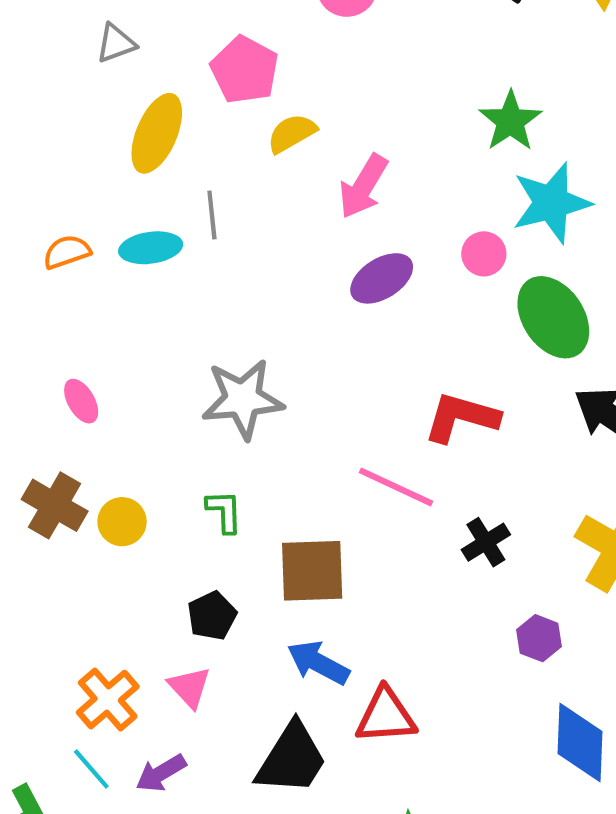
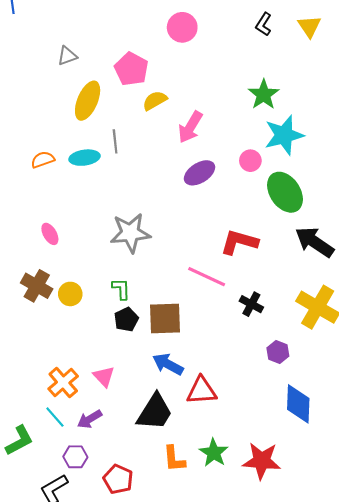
black cross: (486, 542) -> (251, 304), turned -30
black pentagon: (212, 616) -> (126, 319), moved

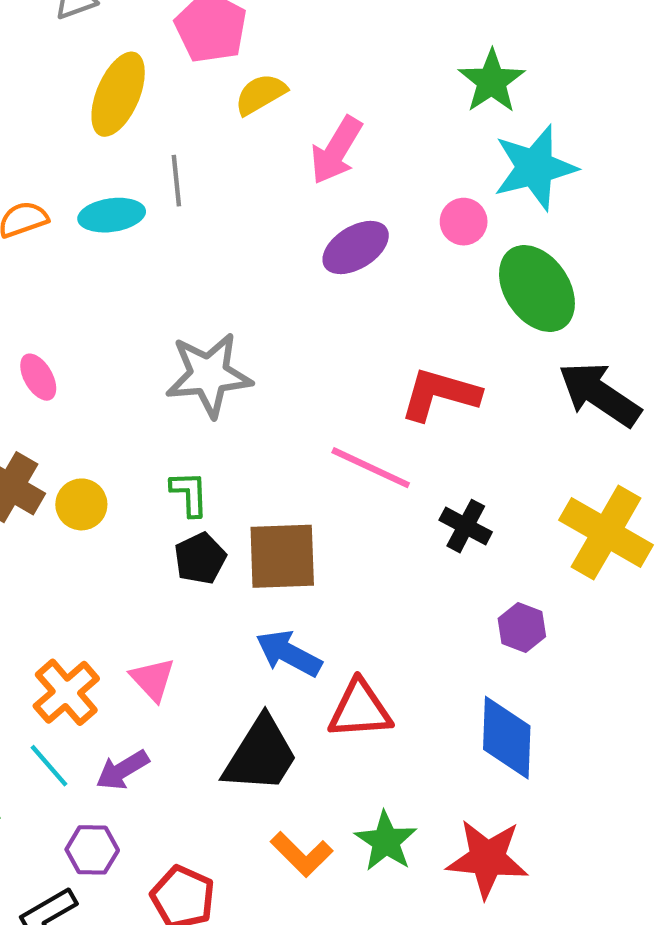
blue diamond: (298, 404) -> (507, 738), moved
orange L-shape: (174, 459) -> (302, 854), turned -40

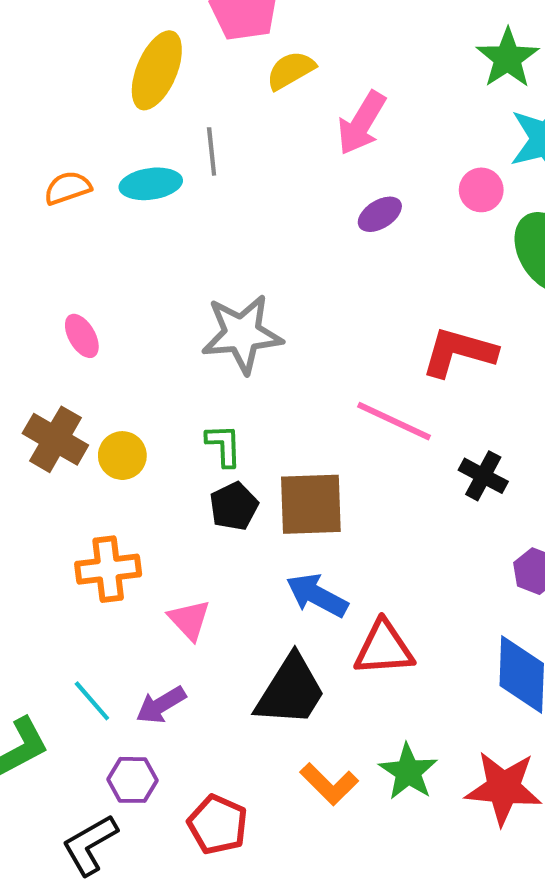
purple ellipse: (356, 247) -> (380, 214), size x0.7
orange cross: (66, 692) -> (108, 569), moved, turned 34

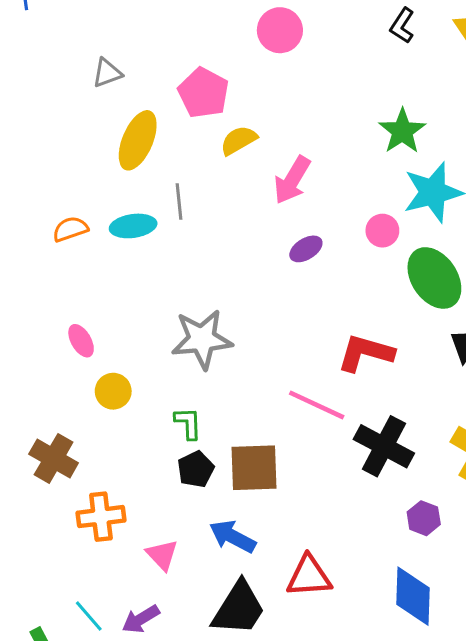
brown cross: (55, 439) -> (54, 458), moved
yellow circle: (122, 456) -> (113, 391), moved
black cross: (483, 476) -> (384, 446), size x1.6
blue arrow: (317, 595) -> (232, 536), moved

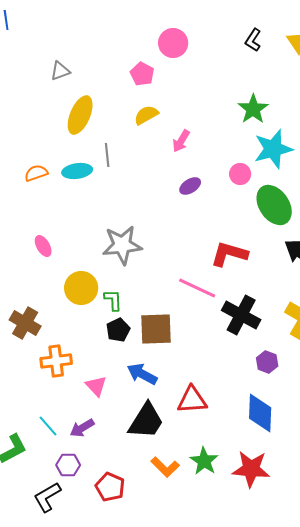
pink pentagon: (203, 93) -> (142, 74), moved, size x0.7
pink arrow: (292, 180) -> (181, 141), size x0.7
yellow circle: (113, 391) -> (81, 288), moved, size x1.4

